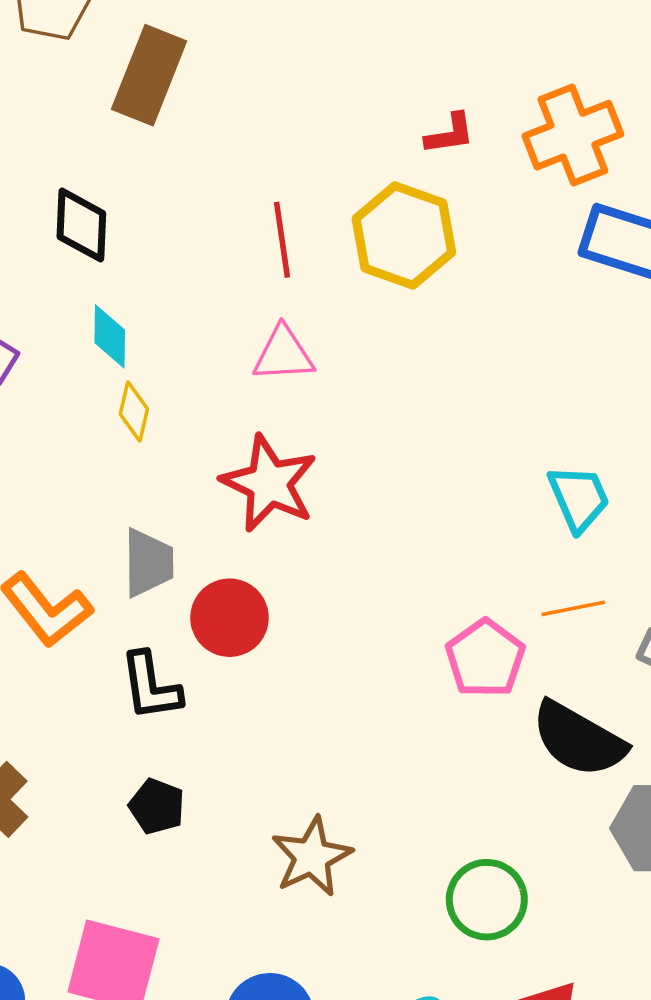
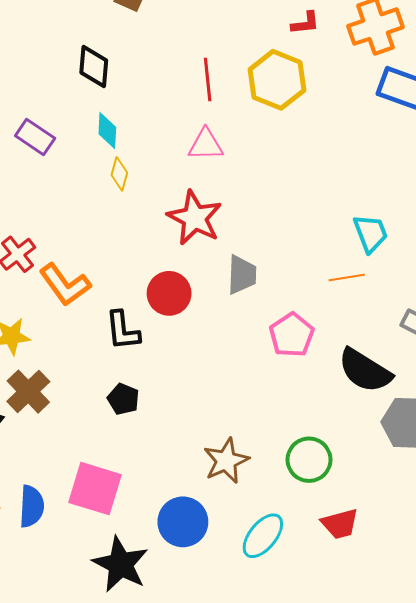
gray trapezoid: (148, 563) -> (242, 275), moved
orange line: (573, 608) -> (347, 277), moved
pink pentagon: (485, 658) -> (292, 335), moved
brown star: (312, 857) -> (226, 461), moved

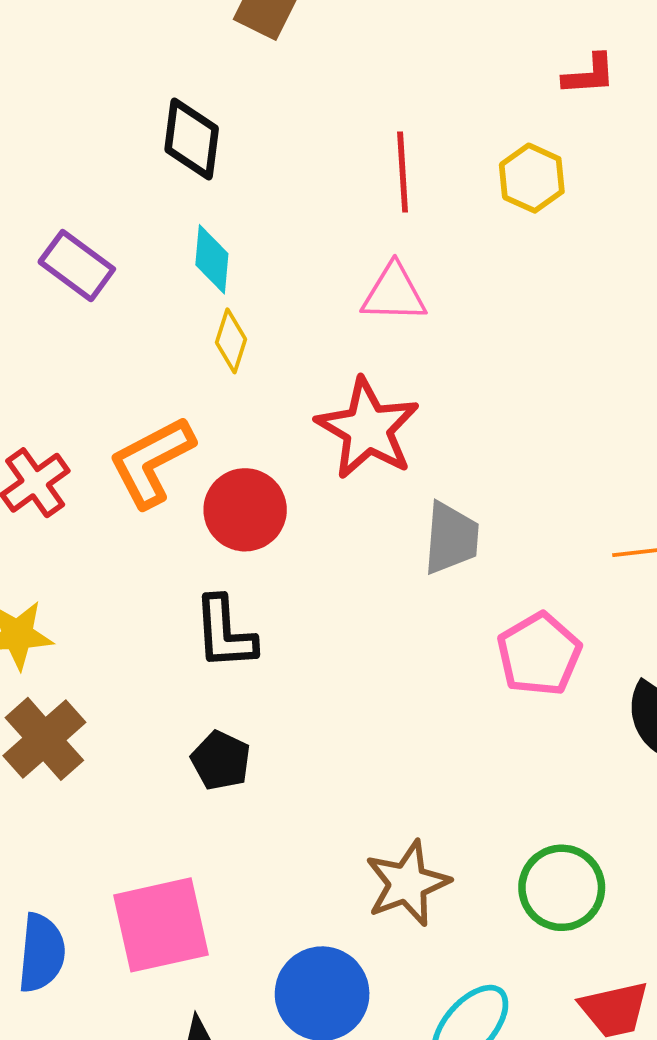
yellow hexagon: (277, 80) -> (532, 178), size x0.6
orange L-shape: (65, 285) -> (152, 462), moved, turned 96
red circle: (169, 293) -> (245, 510), moved
pink square: (95, 489) -> (161, 925), turned -32

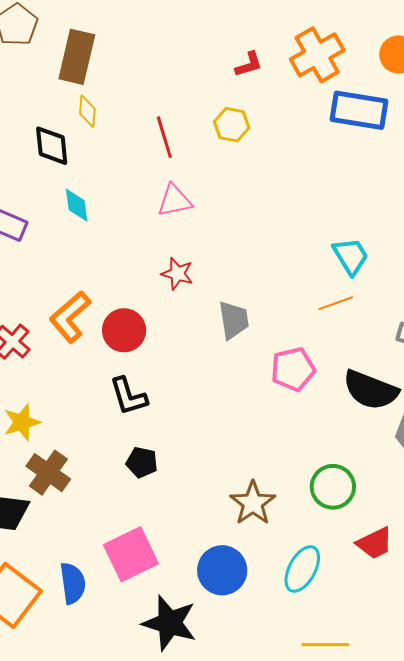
yellow diamond: (231, 341) -> (87, 111), moved
red star: (368, 429) -> (177, 274), size x0.6
pink pentagon: (539, 654) -> (293, 369), turned 30

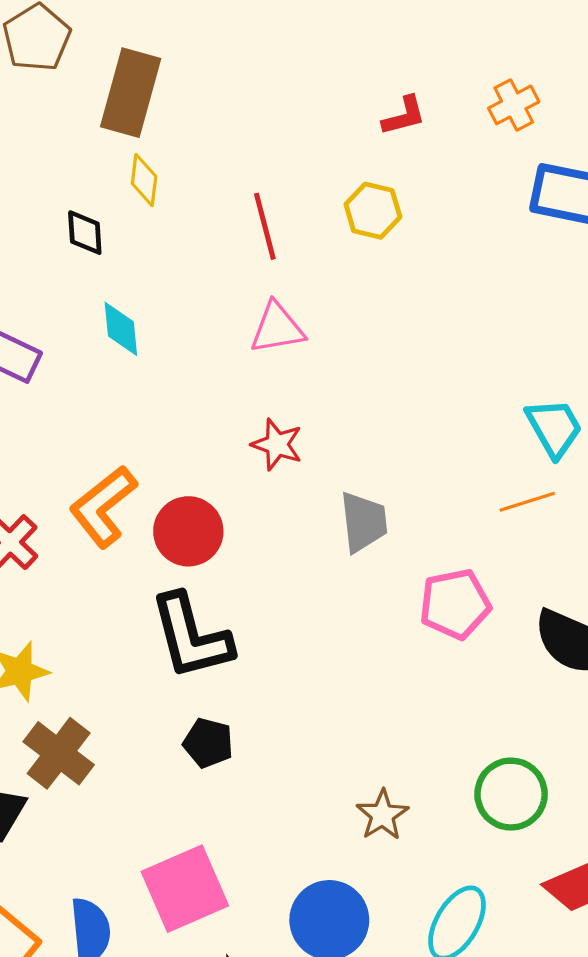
orange cross: (317, 55) -> (514, 105), size x0.6
black diamond: (52, 146) -> (85, 233), size x0.7
black L-shape: (128, 396) -> (191, 637), size x1.4
brown star: (253, 503) -> (382, 815), size x0.7

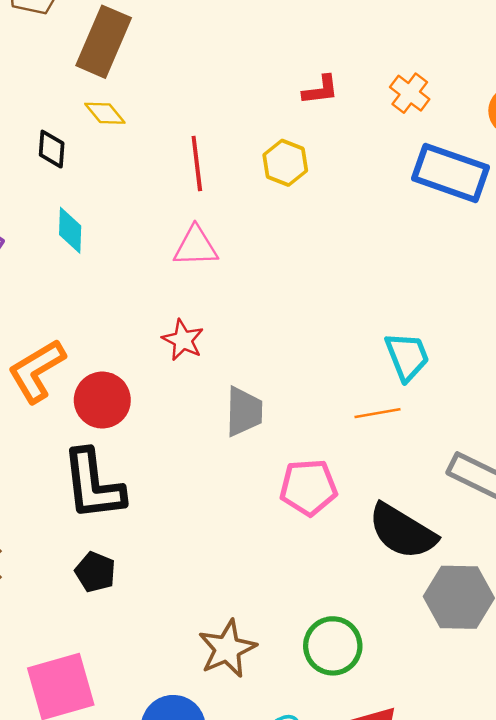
orange cross: (514, 105) -> (410, 93), turned -33
yellow diamond: (144, 180) -> (105, 113), turned -54
brown star: (382, 815) -> (227, 649), size x1.4

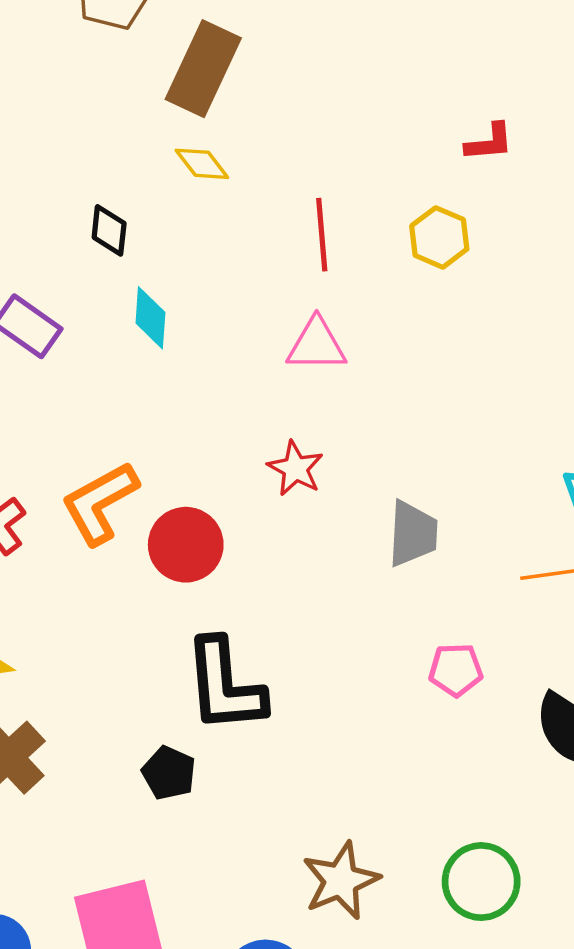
black diamond: (52, 149) -> (109, 230), moved
gray trapezoid: (244, 412) -> (413, 534), moved
black L-shape: (93, 485) -> (225, 685), moved
pink pentagon: (308, 487) -> (456, 670), size x0.7

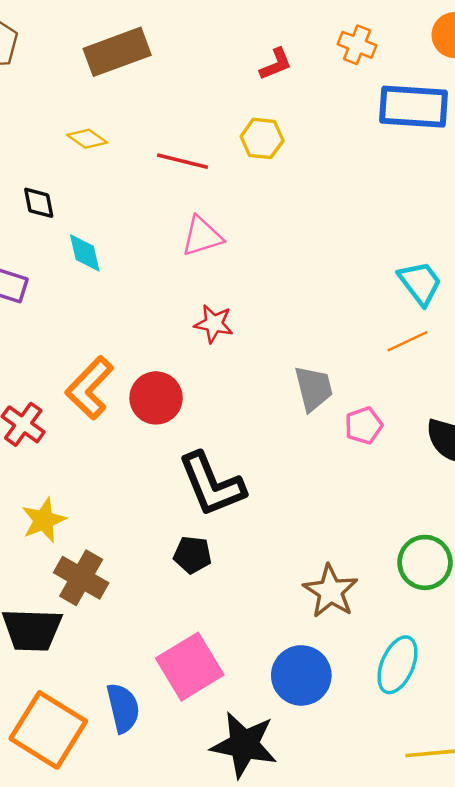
brown rectangle: (203, 69) -> (117, 52), moved, turned 62
red line: (322, 235) -> (183, 161), turned -54
gray trapezoid: (413, 534) -> (314, 388), moved

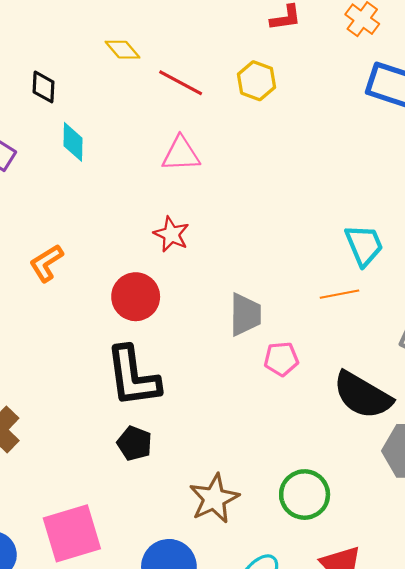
yellow diamond: (87, 139) -> (123, 50), moved
orange L-shape: (90, 388) -> (46, 263), size x0.7
red circle: (156, 398) -> (136, 297), moved
black pentagon: (192, 555) -> (135, 443), moved

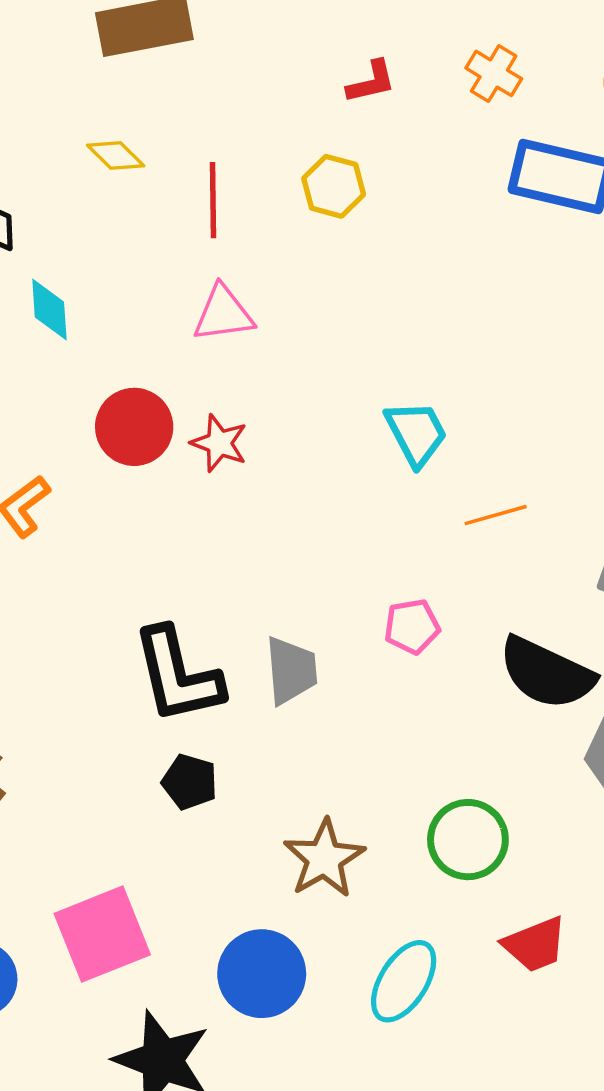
red line: (181, 83) -> (213, 200), turned 66
cyan trapezoid: (364, 245) -> (416, 433), moved
red circle: (136, 297) -> (134, 427), moved
gray trapezoid: (245, 314) -> (291, 670), moved

